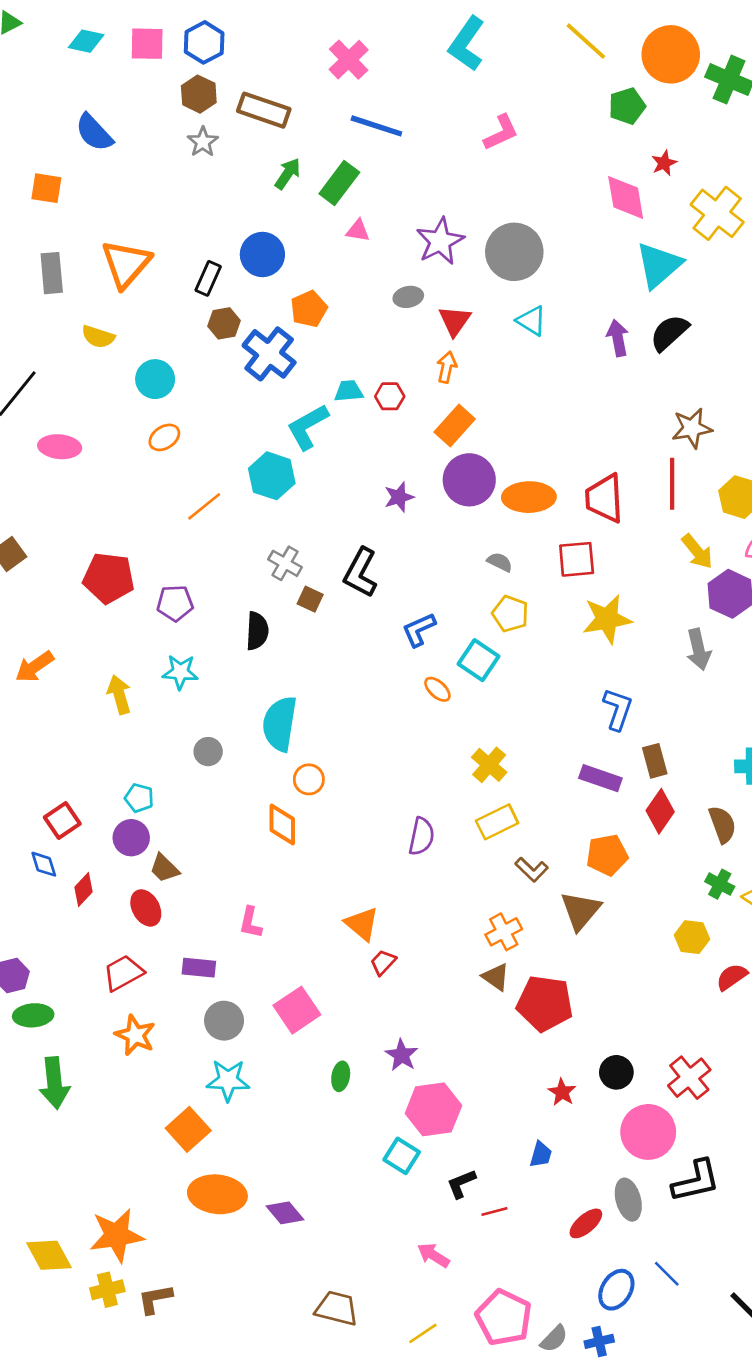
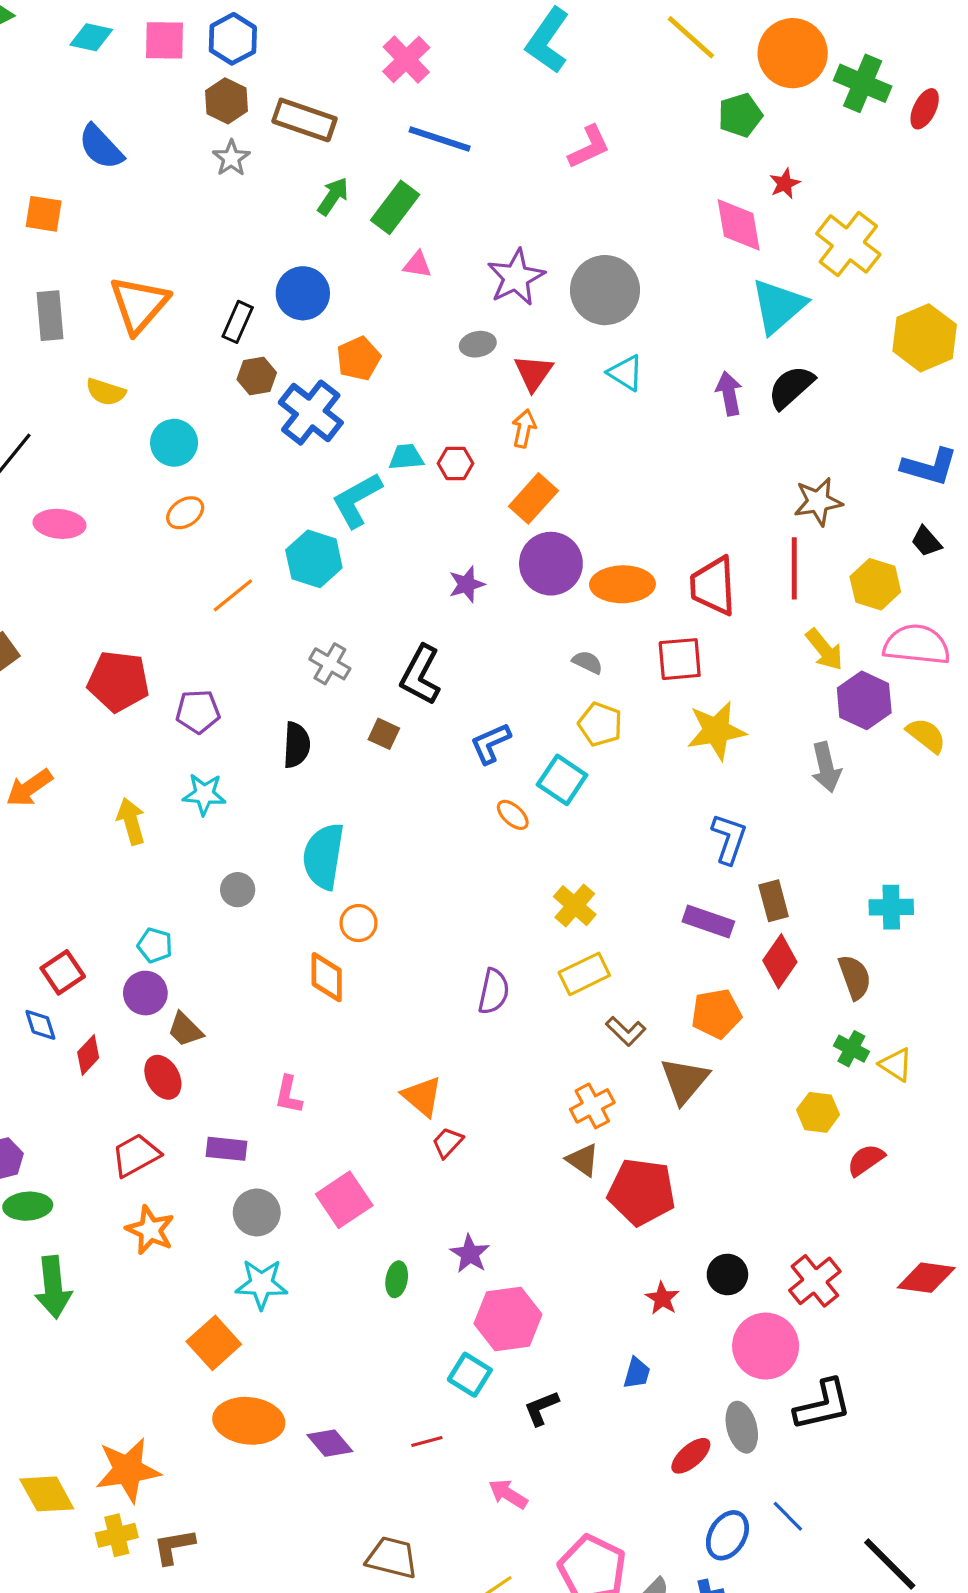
brown square: (310, 599) -> (384, 734), moved
red line: (494, 1212) -> (427, 1441), moved

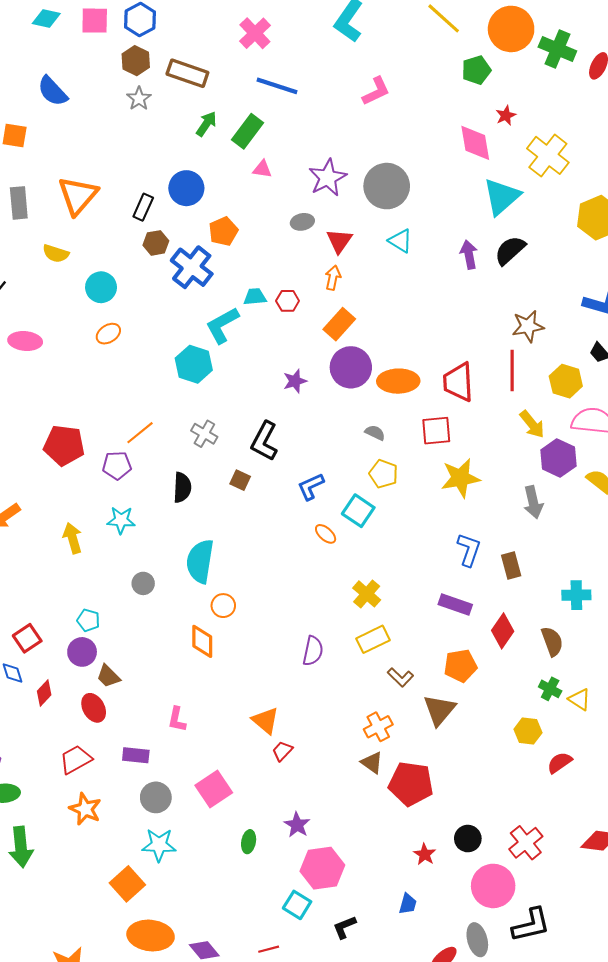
orange line: (233, 595) -> (140, 433), moved
brown rectangle: (774, 901) -> (511, 566), moved

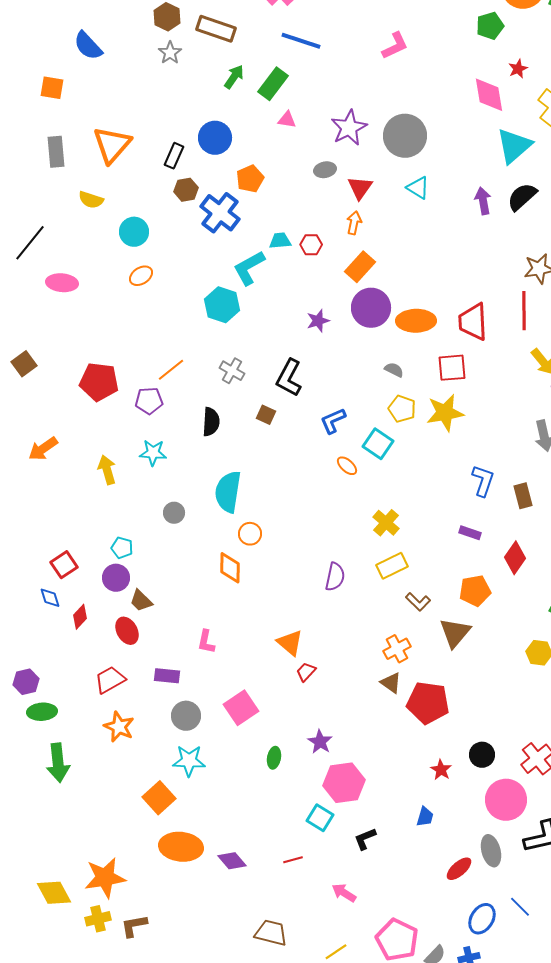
yellow star: (460, 478) -> (445, 413), moved
purple rectangle: (455, 605) -> (470, 533), size x0.7

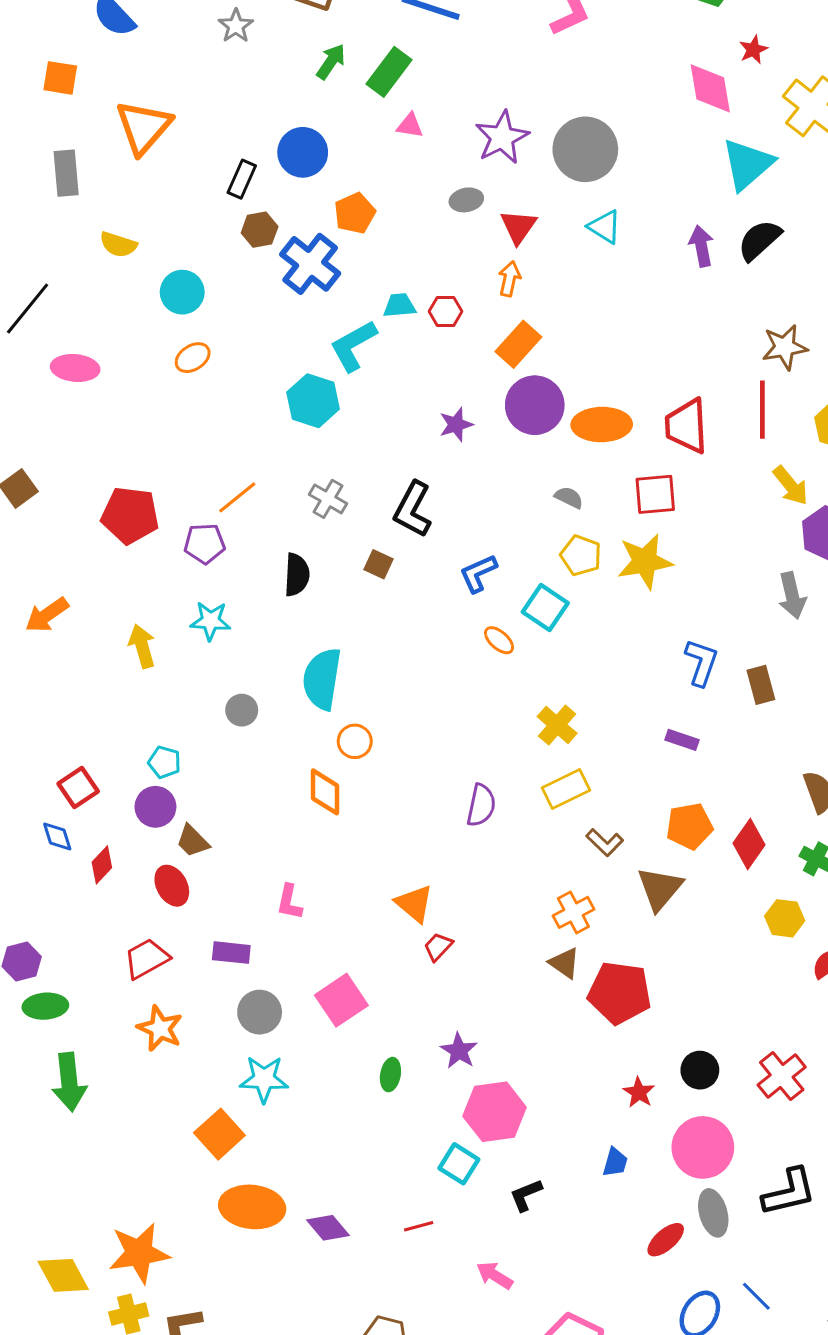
orange triangle: (112, 145) -> (144, 127), moved
red diamond: (515, 558) -> (749, 844), moved
pink circle: (506, 800) -> (703, 1147), moved

